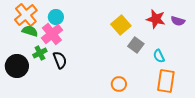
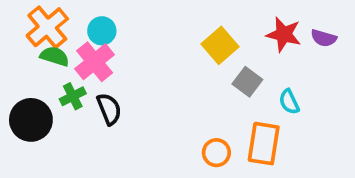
orange rectangle: (166, 81) -> (264, 144), moved

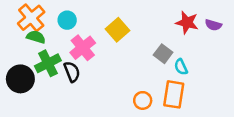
yellow square: (220, 45) -> (117, 30), moved
pink cross: (95, 62) -> (83, 48), moved
green cross: (73, 96) -> (48, 63), size x1.5
cyan semicircle: (289, 102) -> (181, 67), moved

